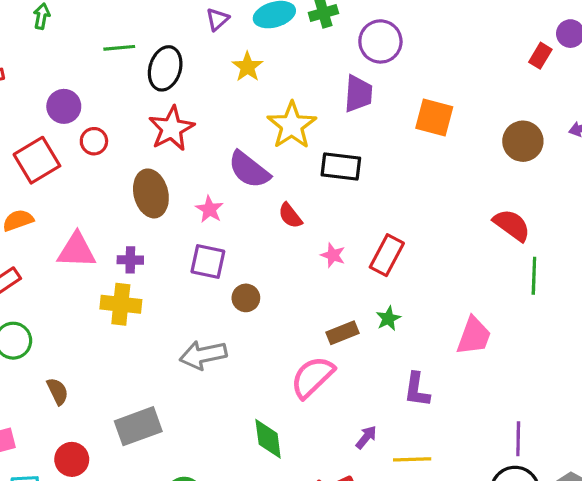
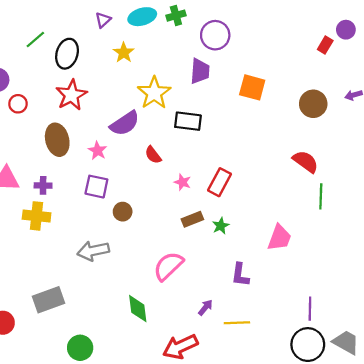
green line: (119, 48) -> (35, 40), turned -36
purple semicircle: (249, 170) -> (125, 123), turned -72
brown rectangle: (342, 333) -> (192, 219), moved

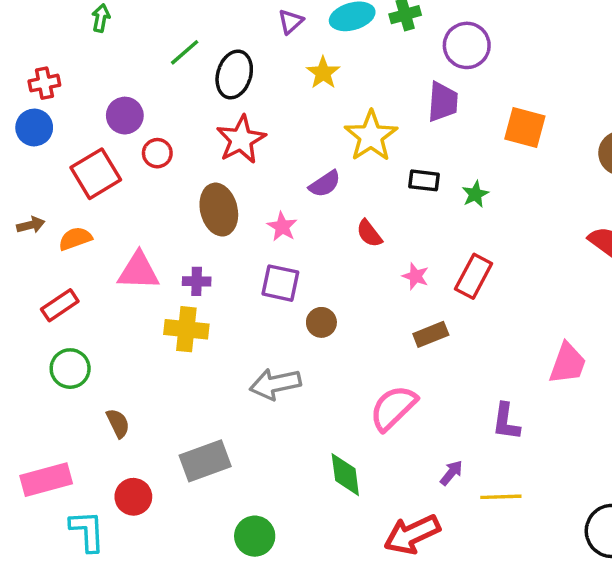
black rectangle: (188, 121) -> (424, 180), size x0.7
purple semicircle: (125, 123) -> (325, 184), size x0.7
green star: (221, 226) -> (475, 194), moved

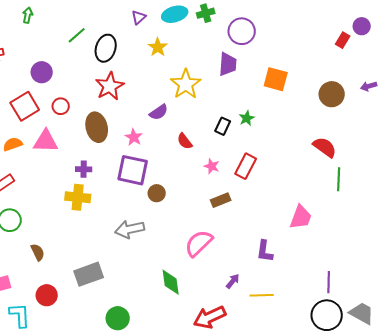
red circle: (157, 153) -> (61, 106), moved
black rectangle: (424, 180) -> (223, 126), moved, turned -72
pink triangle: (138, 271) -> (46, 141), moved
purple square: (280, 283) -> (133, 170), size x1.4

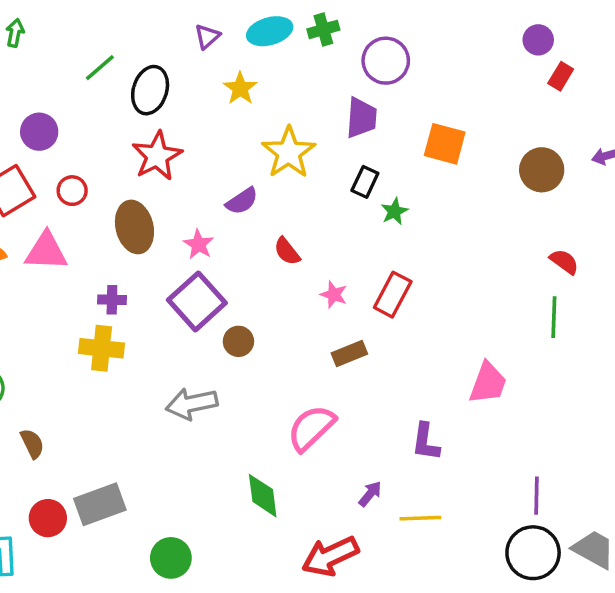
purple circle: (362, 26) -> (538, 40), moved
black rectangle: (223, 126) -> (365, 182), moved
red semicircle: (325, 147) -> (564, 262), moved, size x0.7
purple square: (133, 170) -> (197, 301), turned 36
gray rectangle: (89, 274) -> (100, 504), moved

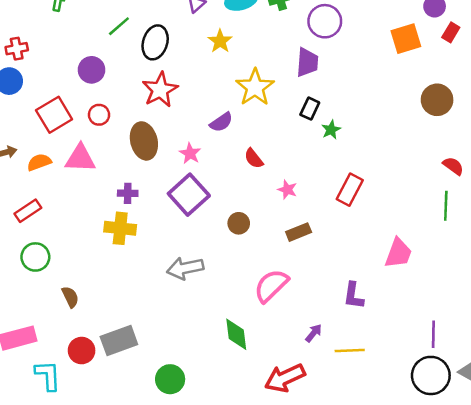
purple circle: (39, 132) -> (92, 70), moved
orange square: (445, 144) -> (406, 39), moved, turned -32
red rectangle: (393, 295) -> (350, 190), moved
brown circle: (238, 341) -> (239, 223), moved

